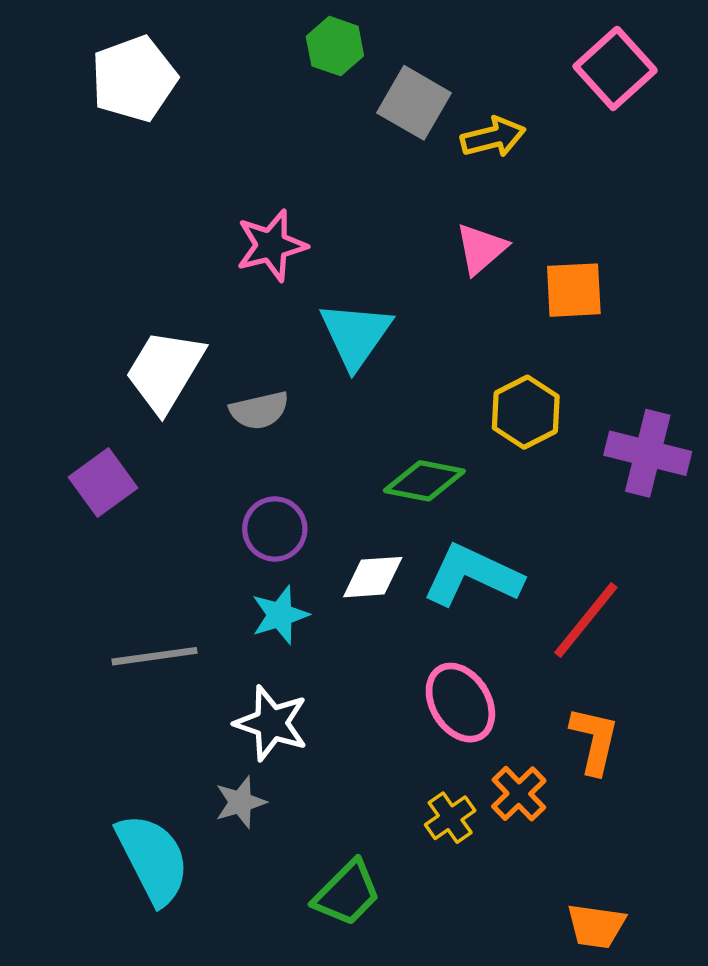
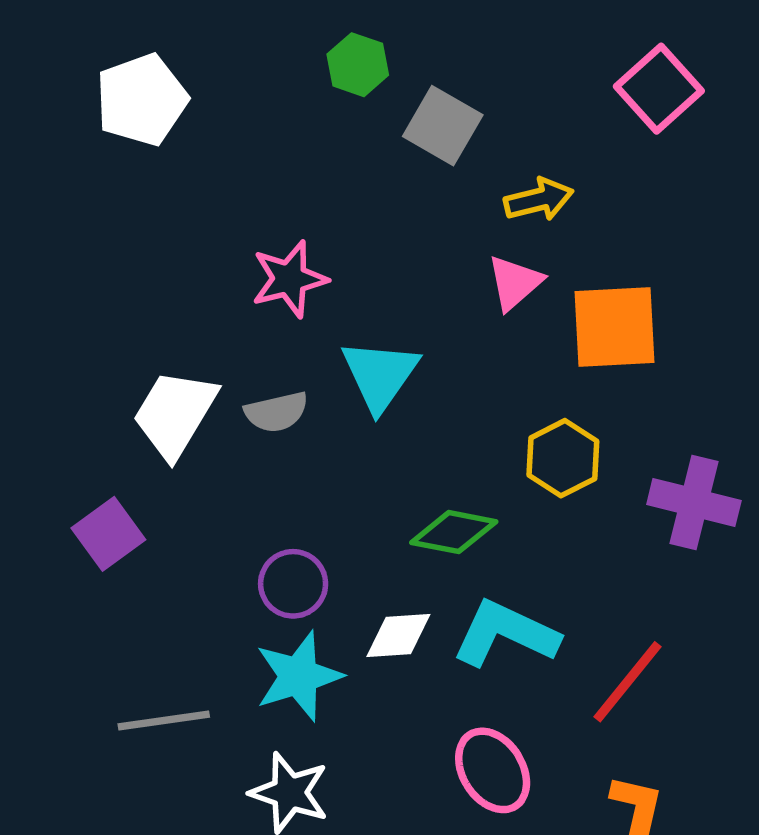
yellow arrow: (493, 137) -> (539, 200), moved
orange square: (574, 290) -> (615, 327), size x1.4
gray semicircle: (259, 410) -> (276, 412), moved
cyan star: (280, 615) -> (299, 676), size x1.4

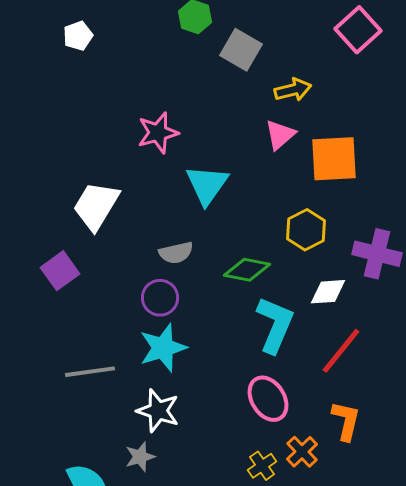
white pentagon: (142, 100) -> (78, 36), size x0.6
gray semicircle: (276, 412) -> (176, 253), moved
cyan L-shape: (506, 634) -> (275, 325), turned 88
white diamond: (398, 636) -> (328, 292), moved

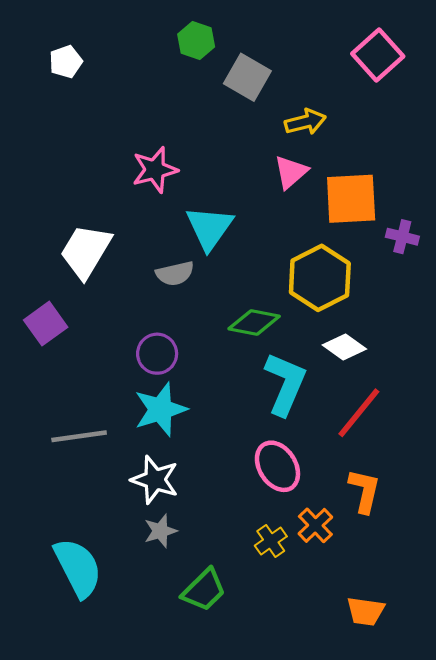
yellow hexagon: (306, 230) -> (320, 278), size x1.4
gray semicircle: (176, 253) -> (175, 273), moved
purple cross: (377, 254) -> (402, 237), moved, size x0.6
white diamond: (328, 292) -> (344, 347), turned 39
gray star: (140, 457) -> (160, 531), moved

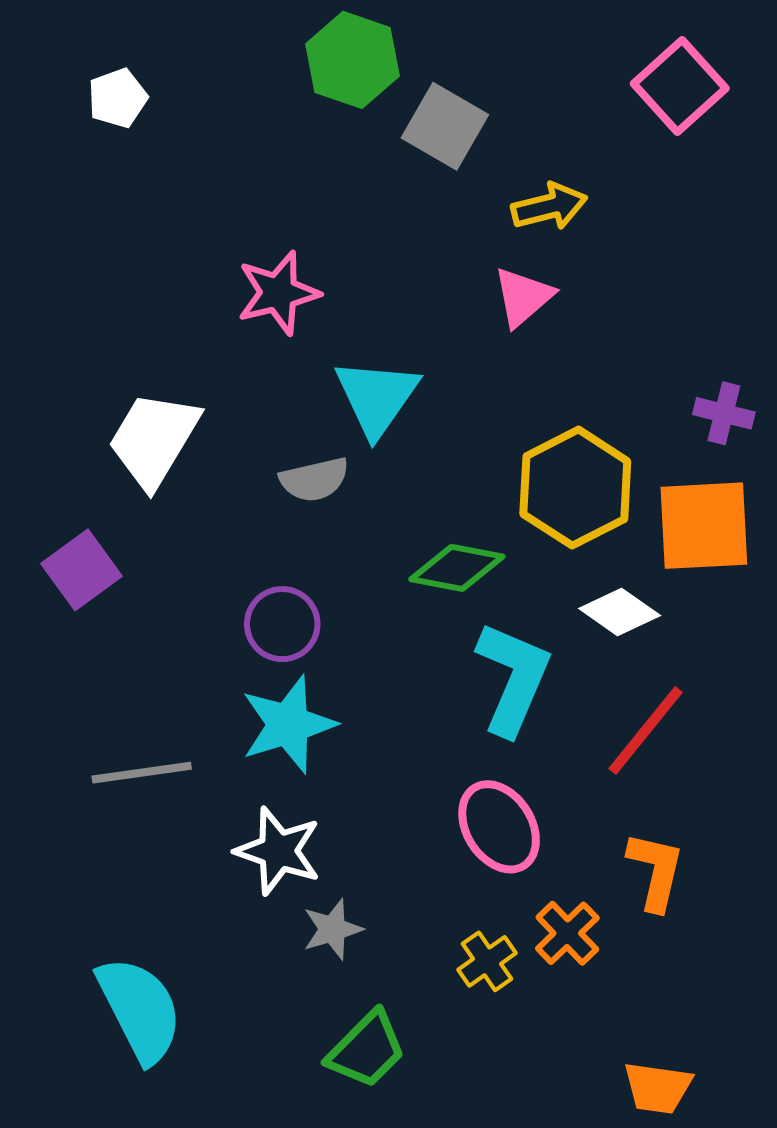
green hexagon: (196, 40) -> (353, 60), size x1.4
orange square: (351, 199) -> (704, 526), moved
gray star: (160, 531) -> (332, 929), moved

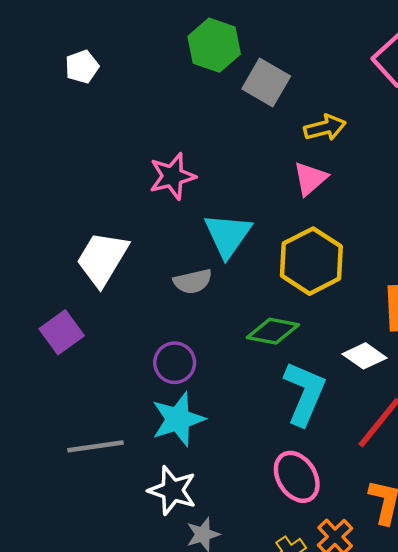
yellow hexagon: (575, 488) -> (311, 261), moved

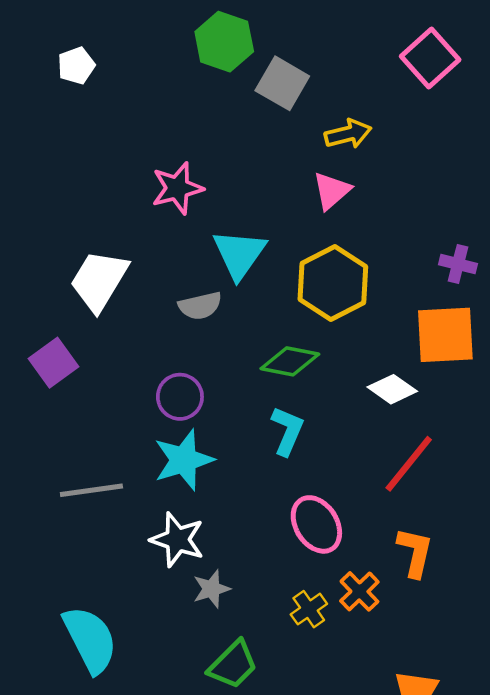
cyan L-shape: (305, 393) -> (287, 431), moved, size x0.7

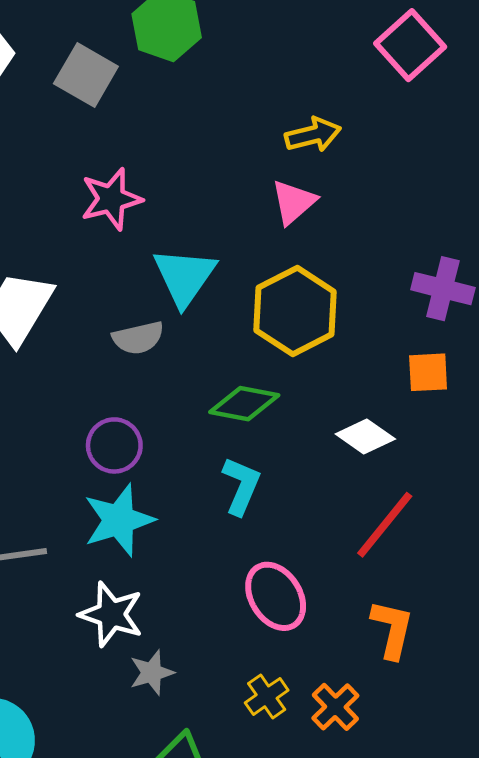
gray square: (282, 83) -> (86, 75), moved
purple cross: (458, 264) -> (443, 289), size x1.4
orange square: (445, 335) -> (428, 372), size x0.6
orange cross: (359, 591) -> (335, 707), moved

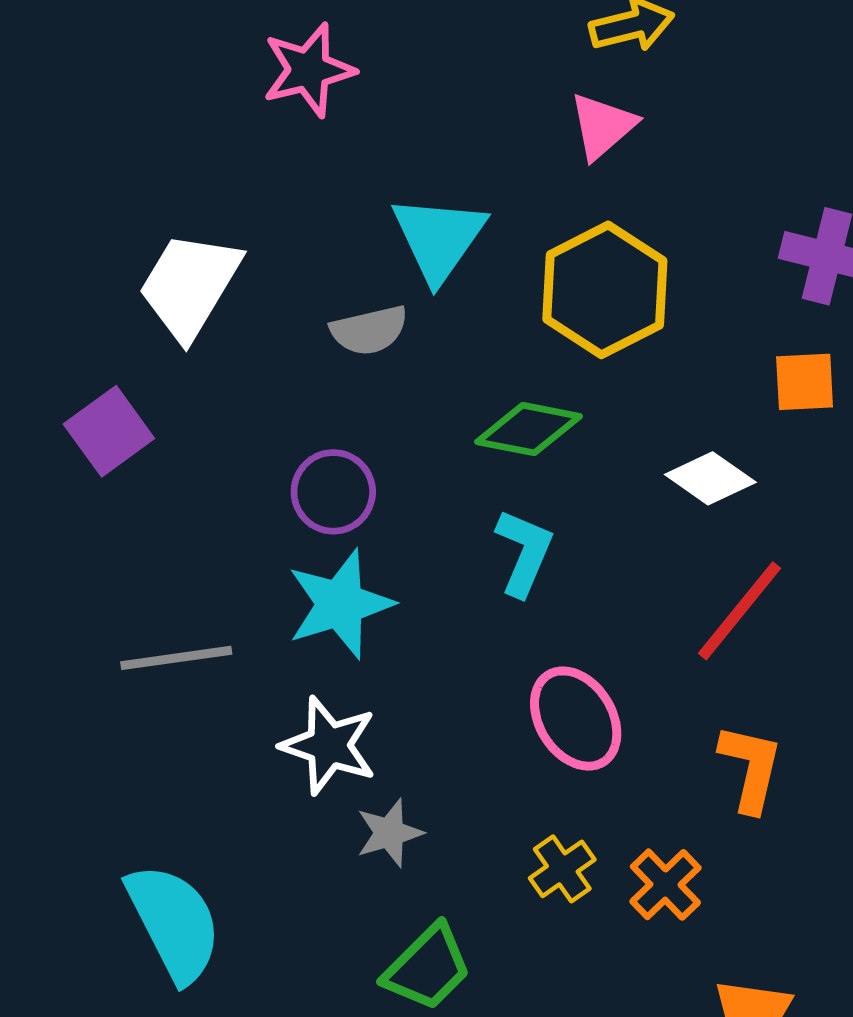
pink star: (111, 199) -> (309, 70), moved

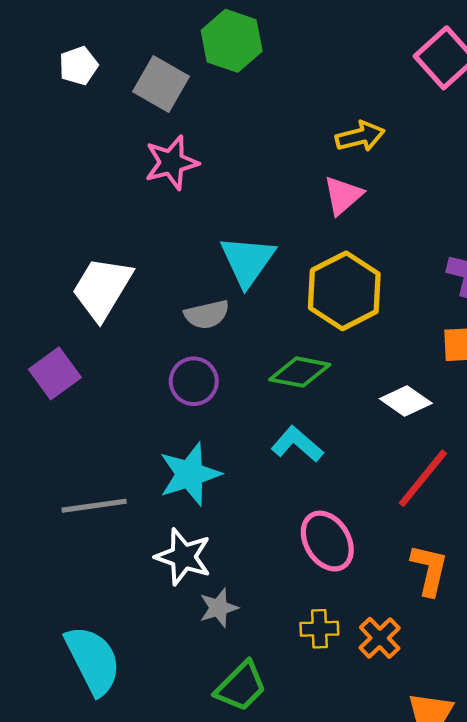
purple circle: (333, 492) -> (194, 381), moved
cyan L-shape: (524, 552) -> (297, 444), turned -72
yellow cross: (562, 869) -> (319, 629), turned 33

